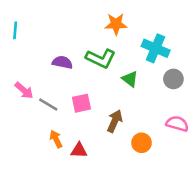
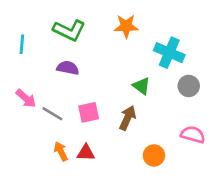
cyan line: (15, 30) -> (22, 44), moved
green L-shape: (101, 59) -> (69, 30), moved
brown arrow: (115, 121) -> (128, 118), moved
red triangle: (79, 150) -> (86, 153), moved

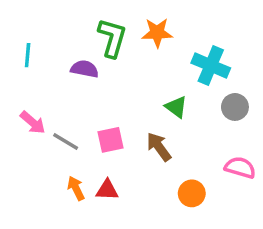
green L-shape: (69, 30) -> (112, 38), moved, turned -100
purple semicircle: (68, 68) -> (85, 69), moved
brown arrow: (128, 118) -> (159, 147), turned -60

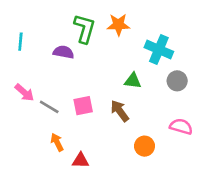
green triangle: (176, 107) -> (133, 81), turned -30
red triangle: (107, 190) -> (81, 160), moved

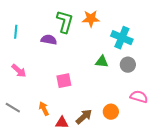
gray circle: (177, 81) -> (128, 65), moved
gray line: (49, 107) -> (13, 108), moved
brown arrow: (120, 111) -> (84, 117), moved, turned 84

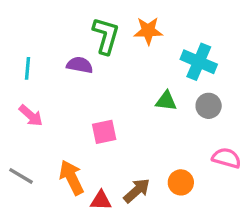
cyan line: (16, 32) -> (28, 68), moved
orange arrow: (44, 109) -> (72, 178), size x1.5

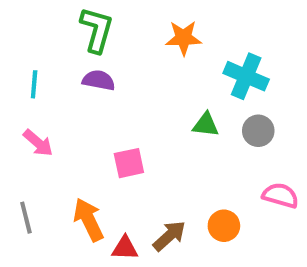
green L-shape: (106, 36) -> (97, 30), moved
gray line: (21, 176) -> (26, 218), turned 45

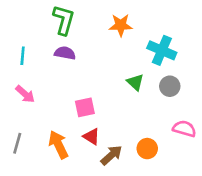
green triangle: (206, 125) -> (135, 82), turned 36
gray line: (26, 218) -> (17, 143), turned 30
red triangle: (125, 248) -> (92, 137), moved, turned 30

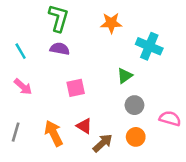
cyan line: (23, 56) -> (21, 51), turned -35
green triangle: (135, 82) -> (125, 76), turned 42
gray circle: (170, 86) -> (134, 105), moved
pink square: (85, 107) -> (76, 88), moved

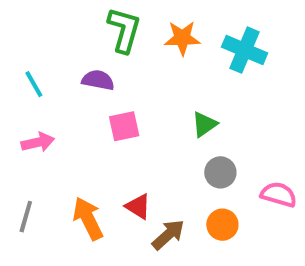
green L-shape: (59, 18) -> (124, 30), moved
cyan cross: (149, 46) -> (245, 50), moved
pink arrow: (23, 87) -> (38, 142), turned -54
pink square: (76, 88) -> (124, 126), moved

